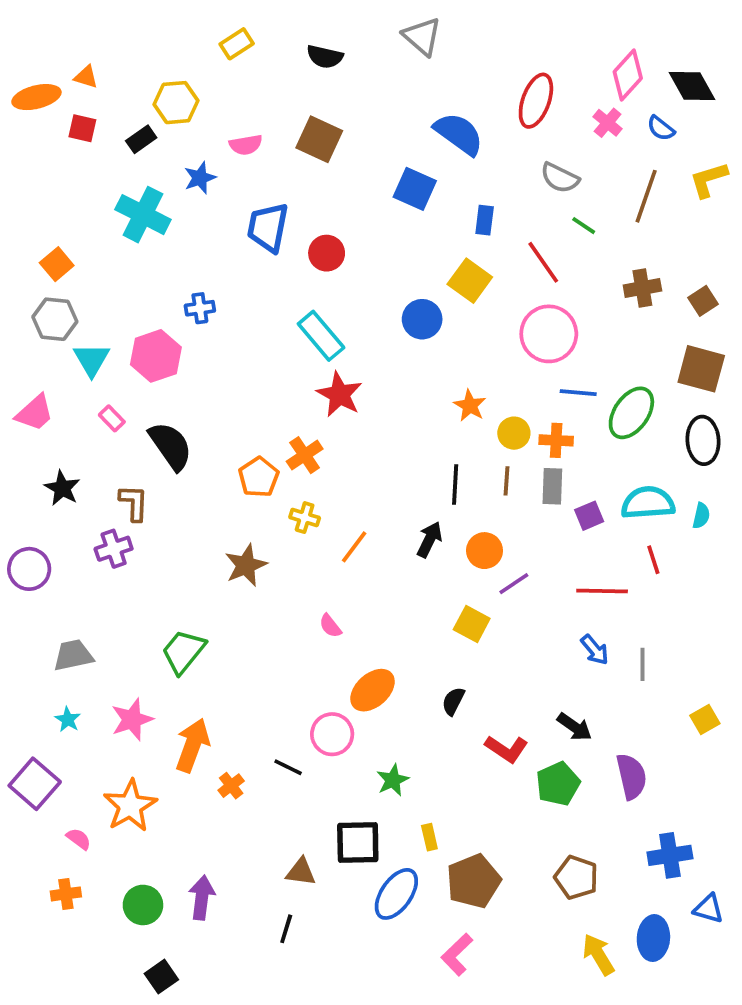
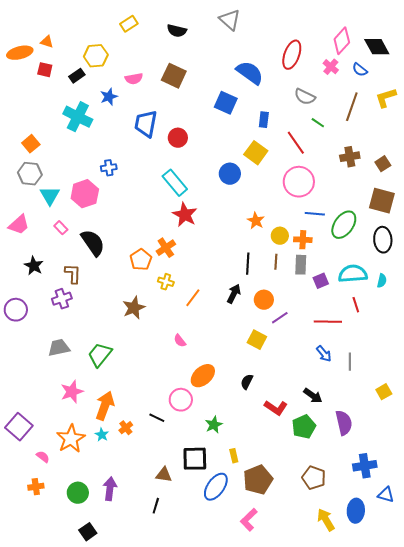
gray trapezoid: (73, 655) -> (59, 348), moved
cyan star: (68, 720) -> (102, 435), moved

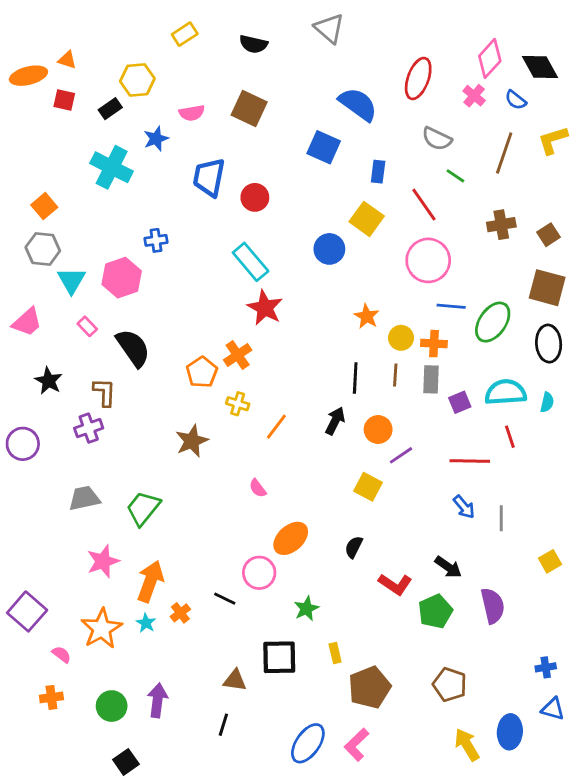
blue cross: (365, 466) -> (546, 667), moved, size x0.6
blue ellipse: (216, 487) -> (308, 743), moved

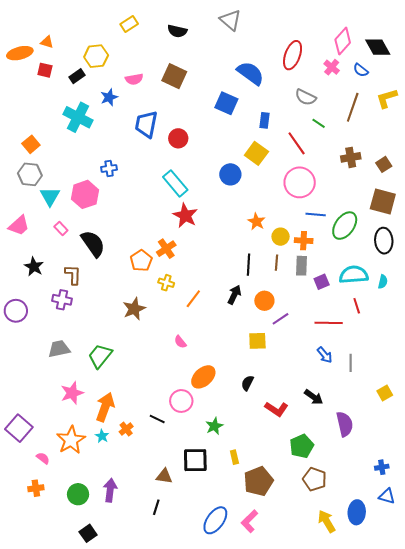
purple cross: (89, 428) -> (62, 300), turned 30
yellow square: (368, 487) -> (257, 341), turned -30
green pentagon: (435, 611) -> (302, 446), moved

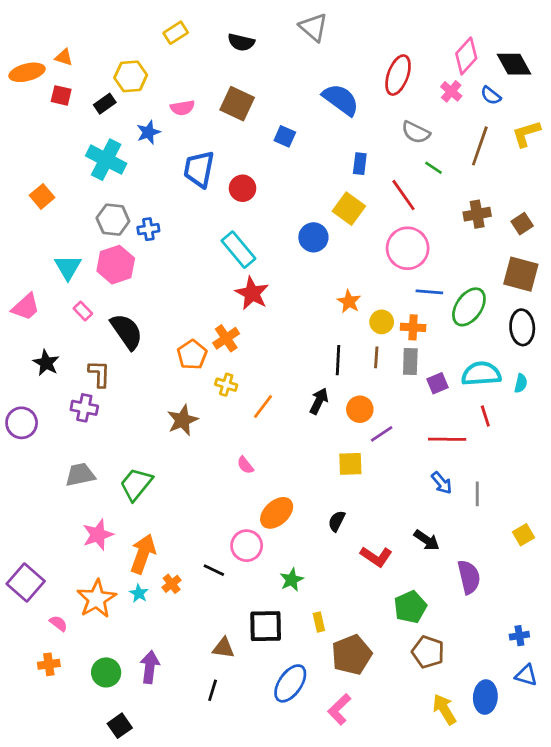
blue square: (226, 103) -> (285, 136), moved, size x0.7
gray hexagon: (30, 174) -> (113, 220), moved
blue ellipse: (215, 520) -> (290, 683), moved

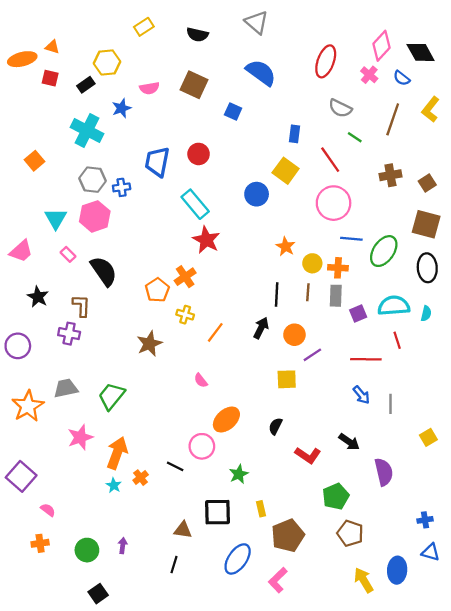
blue semicircle: (341, 100) -> (261, 73), moved
yellow L-shape: (526, 134) -> (431, 109), turned -35
blue trapezoid: (199, 169) -> (157, 162), moved
orange star: (97, 599) -> (28, 406), moved
purple arrow: (150, 667) -> (123, 546), size x0.6

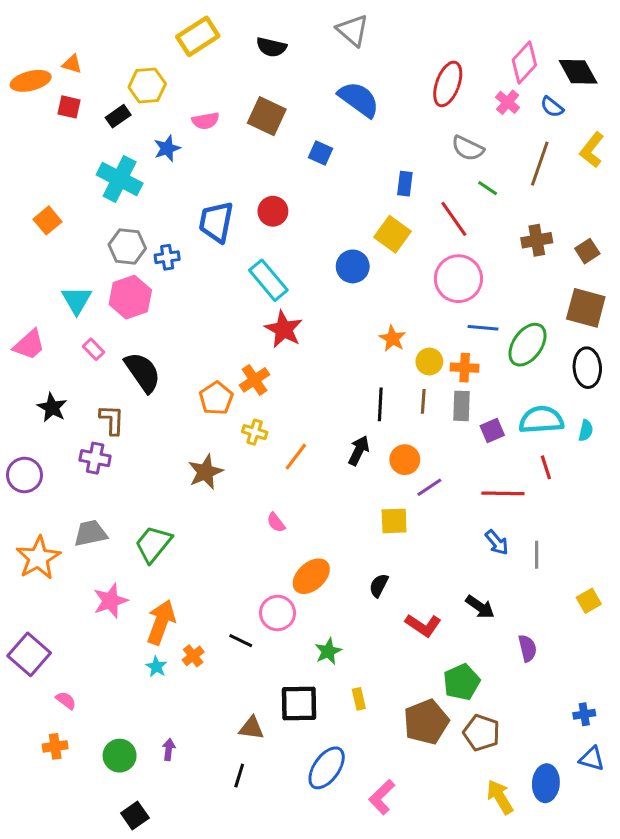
yellow rectangle: (144, 27) -> (198, 36), size x1.5
purple semicircle: (384, 472) -> (527, 648), size x0.7
brown pentagon: (288, 536) -> (426, 722), moved

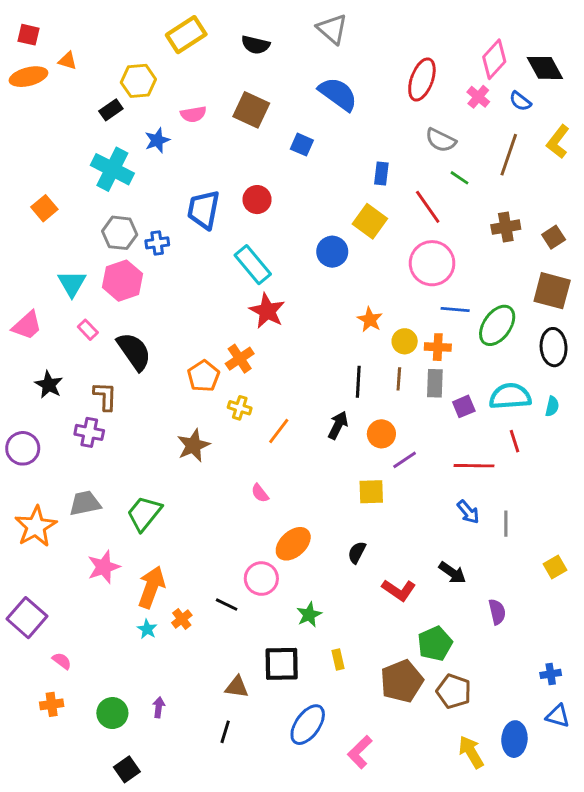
red square: (69, 107) -> (28, 35), moved

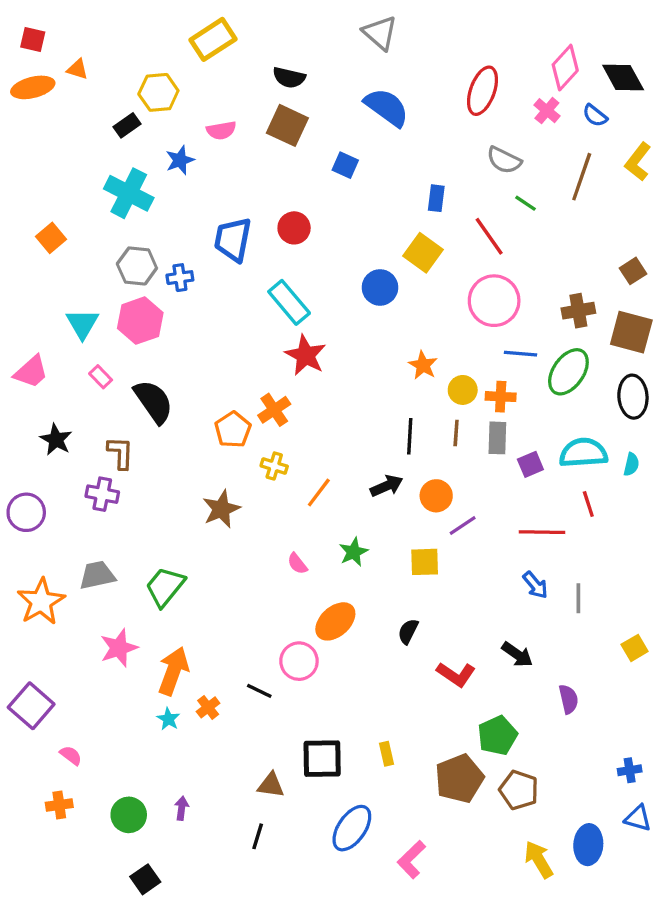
black semicircle: (256, 45) -> (289, 77), moved
brown cross: (506, 227) -> (578, 311), moved
black arrow: (338, 425) -> (387, 486), turned 40
green star: (309, 615) -> (354, 552), moved

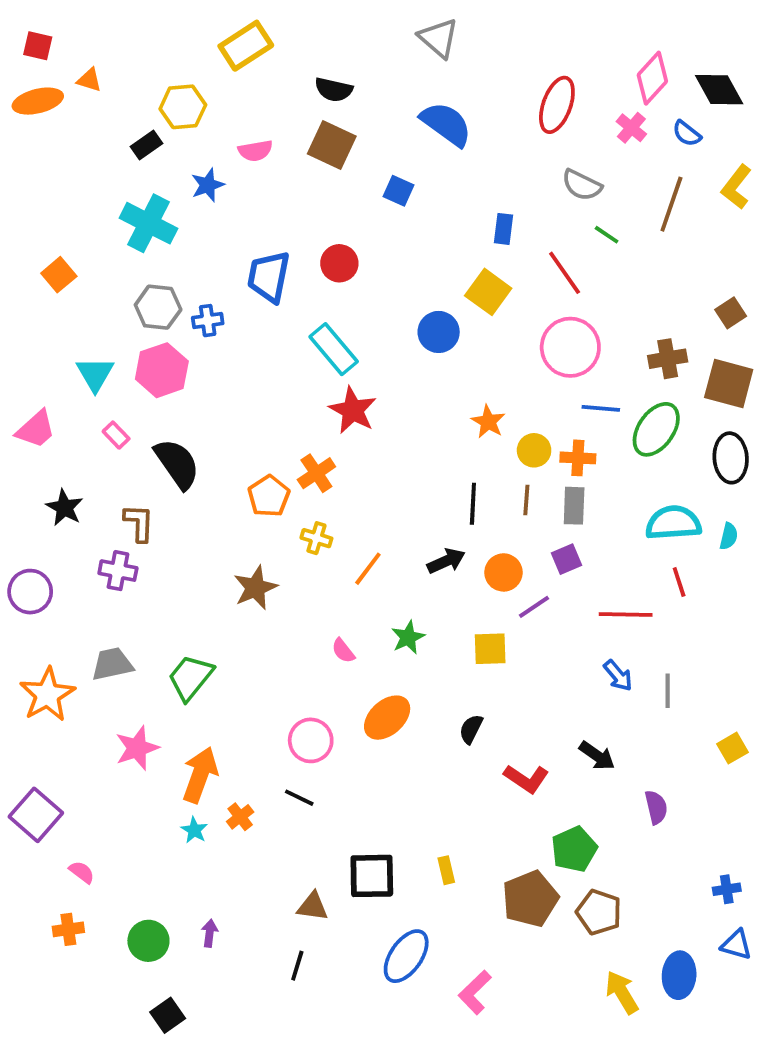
purple square: (530, 464) -> (566, 559), moved
pink circle: (299, 661) -> (311, 740), moved

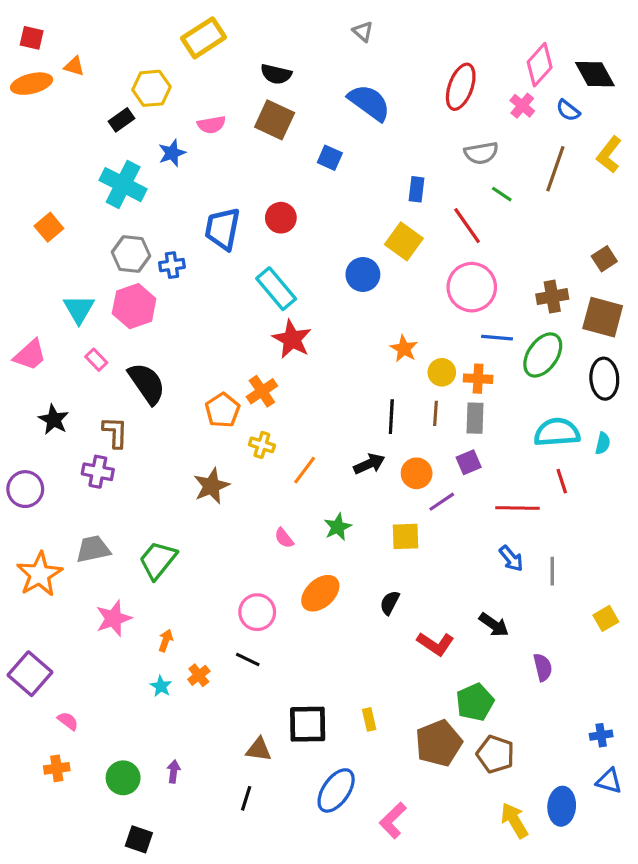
gray triangle: (439, 38) -> (363, 32), size x0.6
gray semicircle: (582, 185) -> (481, 153), turned -36
orange arrow: (200, 775) -> (166, 641), size x0.5
black square: (168, 1015) -> (139, 839), turned -36

